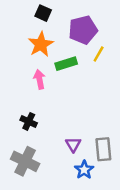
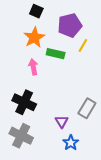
green rectangle: (66, 64) -> (56, 54), turned 30
black cross: (29, 121) -> (24, 102), size x1.6
gray rectangle: (103, 149) -> (87, 108), moved, turned 36

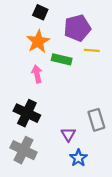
yellow line: (83, 46) -> (92, 50), turned 64
gray rectangle: (87, 108) -> (96, 120), turned -48

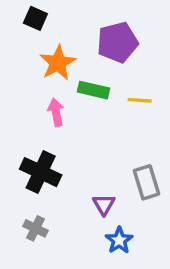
black square: (40, 12) -> (35, 18), moved
yellow line: (92, 50) -> (140, 100), moved
gray cross: (24, 150) -> (35, 228), size x0.6

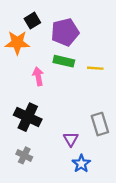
black square: (35, 18) -> (32, 21), moved, turned 35
purple pentagon: (117, 42) -> (65, 32), moved
orange star: (58, 63) -> (17, 43), moved, turned 30

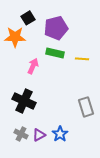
pink arrow: (38, 76) -> (33, 66), turned 35
purple triangle: (71, 139) -> (39, 135), moved, turned 32
blue star: (81, 164) -> (60, 134), moved

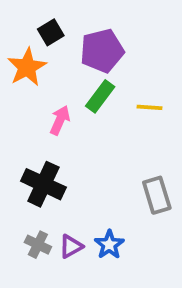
orange star: (15, 37) -> (27, 67), turned -30
green rectangle: (55, 53) -> (100, 96), turned -66

